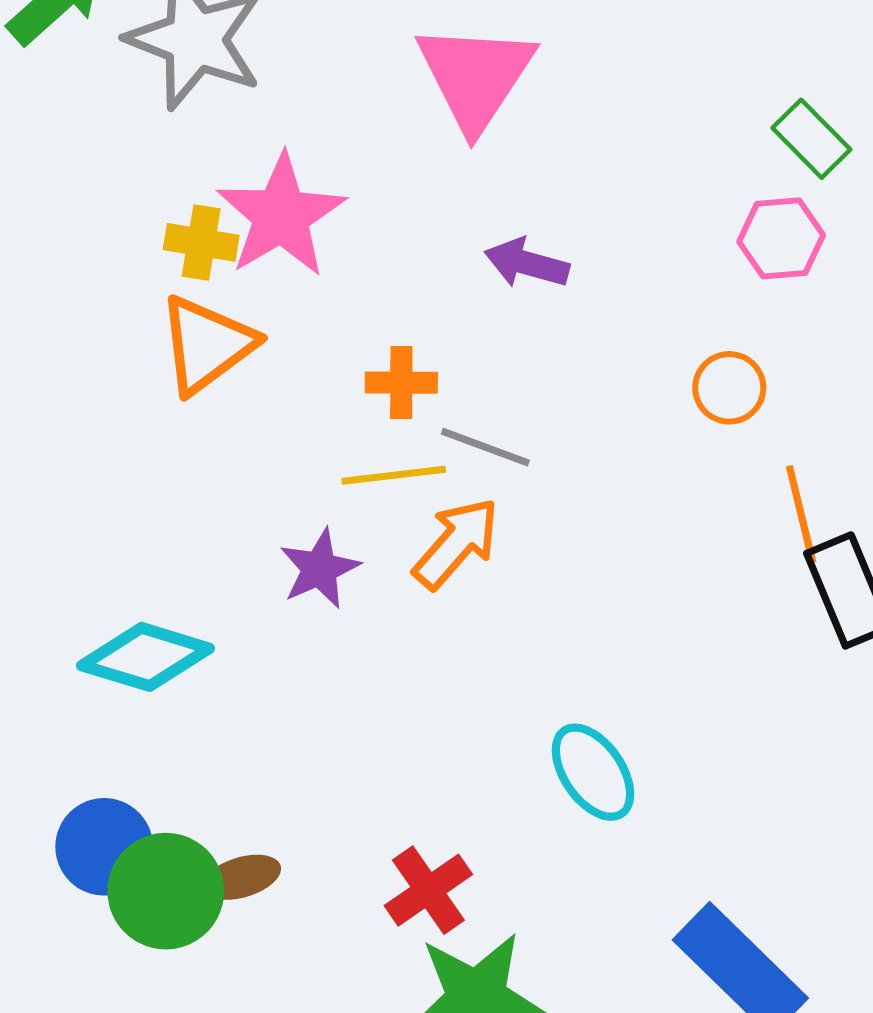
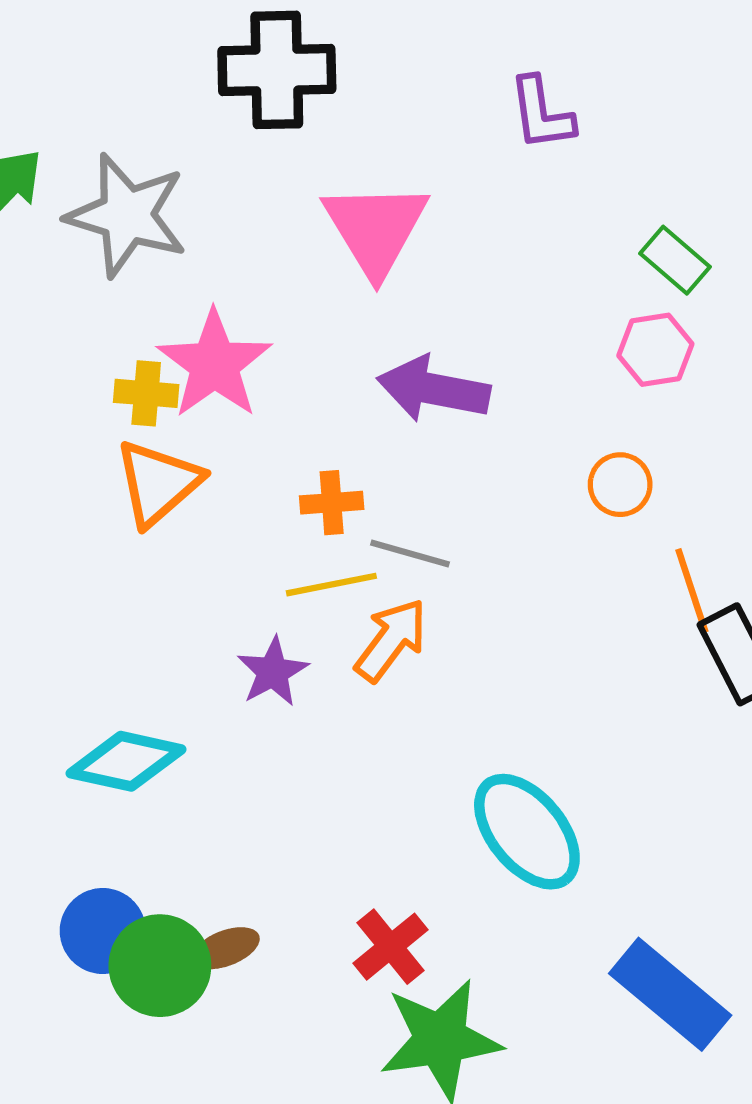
purple arrow: (527, 263) -> (434, 389), size x1.5
cyan ellipse: (593, 772) -> (527, 832), size x1.4

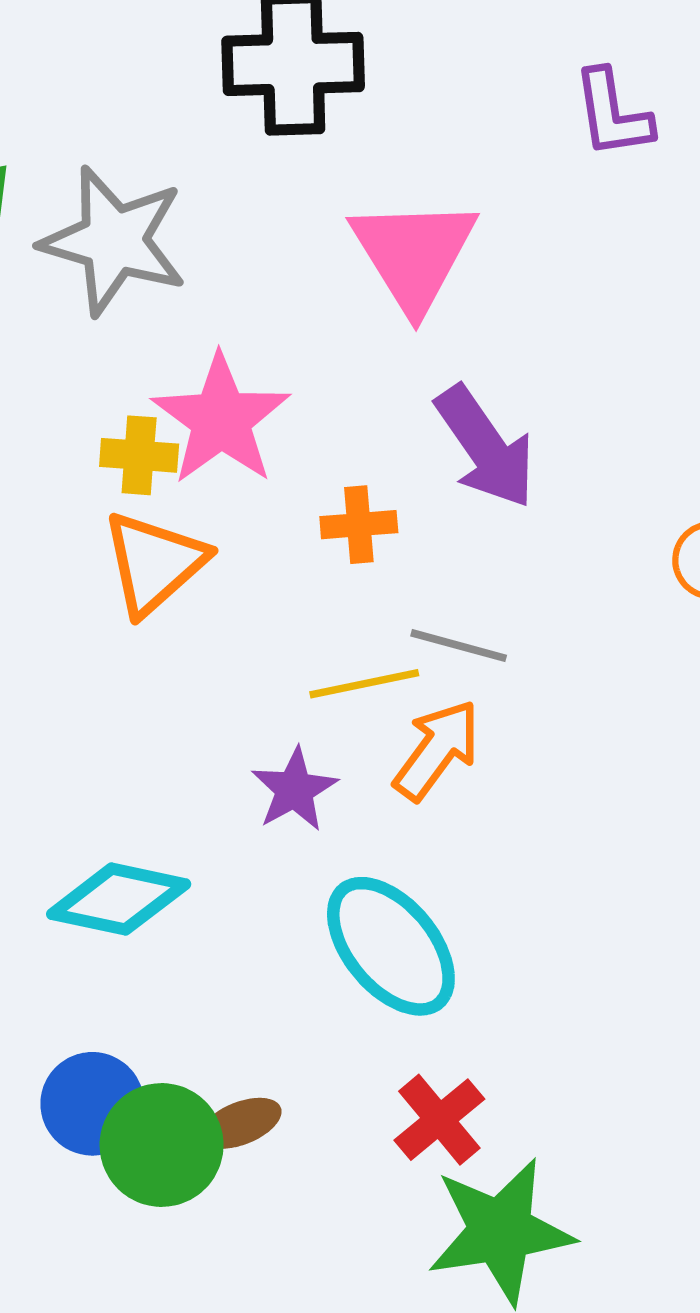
purple arrow: (434, 389) -> (485, 447), turned -135
orange cross: (332, 503) -> (359, 525), moved
cyan ellipse: (527, 832) -> (391, 946), moved

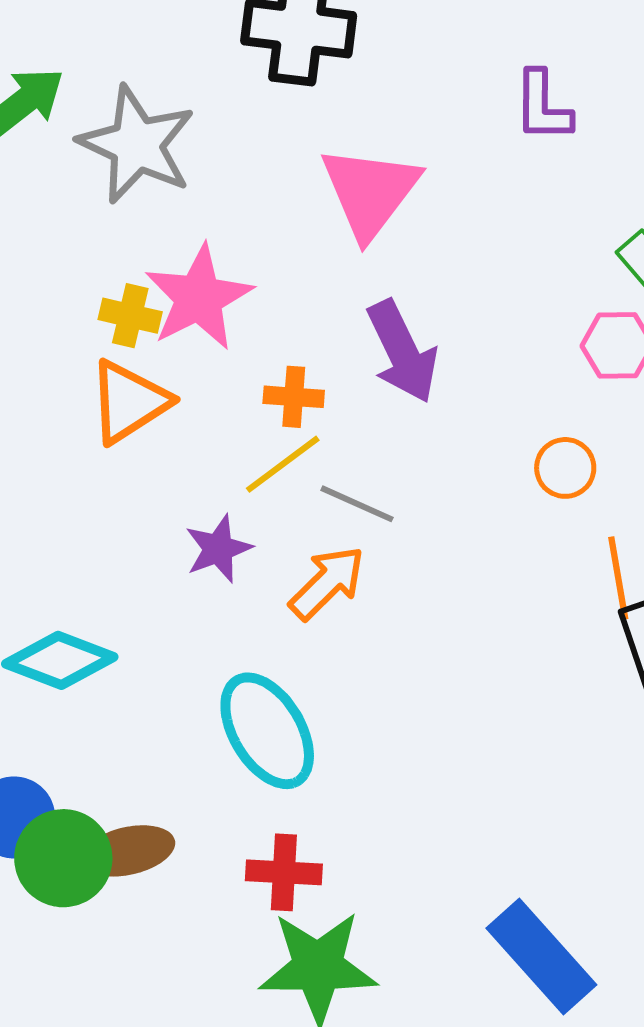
yellow line: (364, 684) -> (283, 464), moved, turned -34
purple star: (294, 790) -> (218, 549), moved
red cross: (439, 1120) -> (284, 872), turned 34
brown ellipse: (241, 1123) -> (128, 851), size x1.4

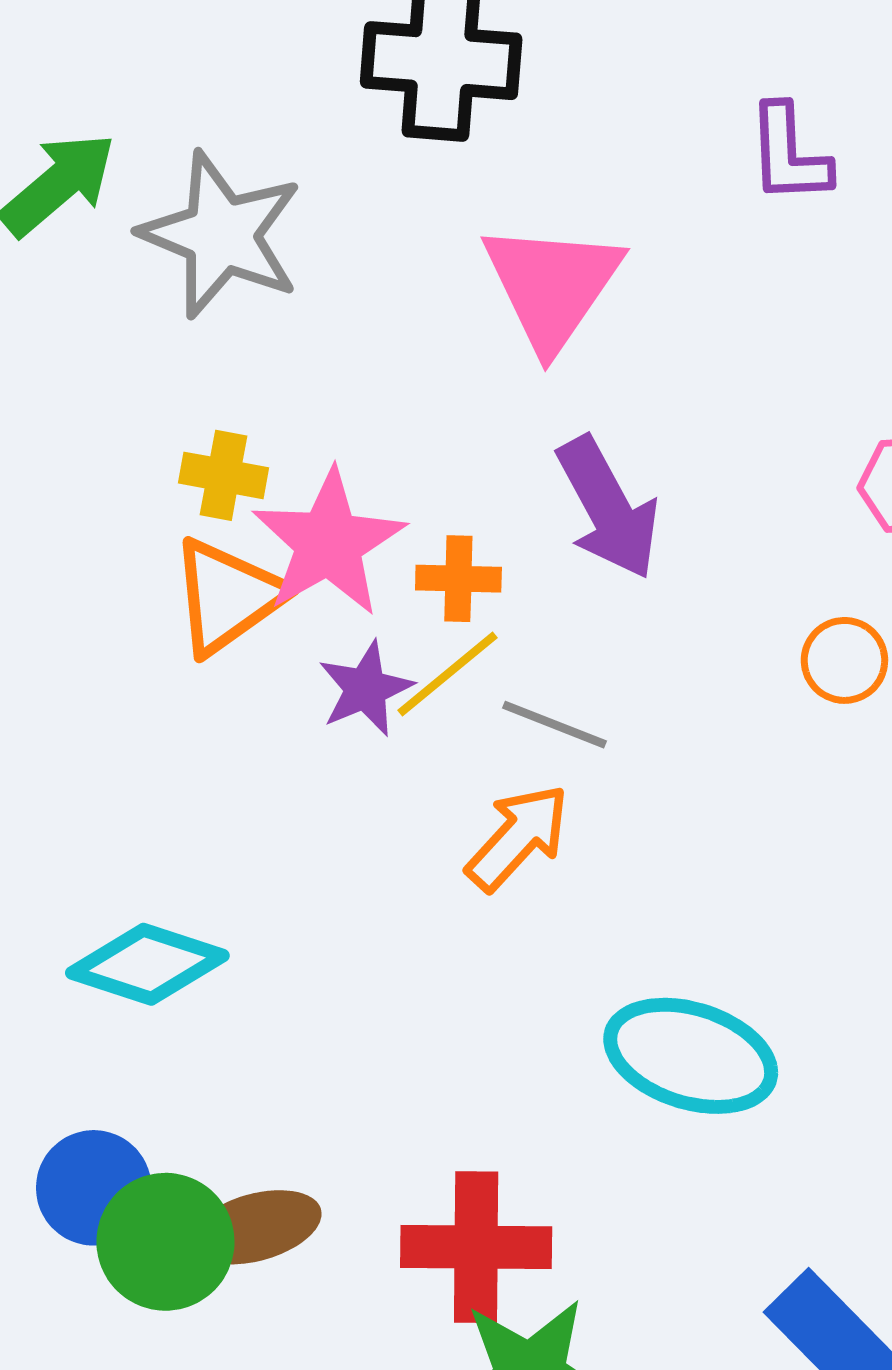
pink star: (199, 298) -> (329, 543), moved
purple star: (218, 549) -> (366, 689), moved
cyan ellipse: (267, 731) -> (691, 1056), moved, turned -39
red cross: (284, 872) -> (476, 1247), size x1.4

